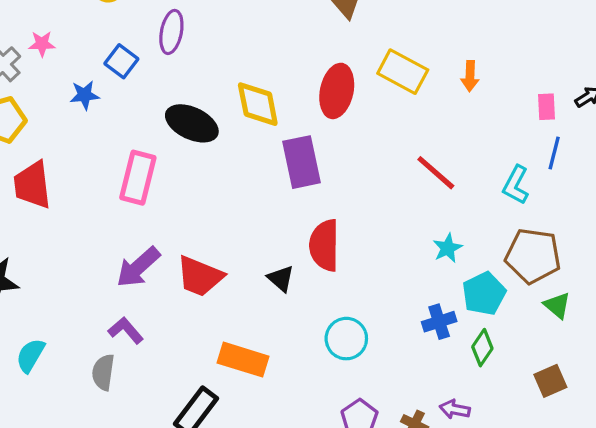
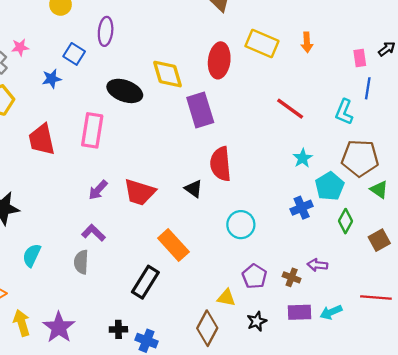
red trapezoid: (32, 185) -> (42, 139), moved
purple arrow: (138, 267) -> (98, 190), size x0.7
green diamond: (482, 348) -> (345, 221), moved
orange rectangle: (243, 360) -> (173, 245), turned 36

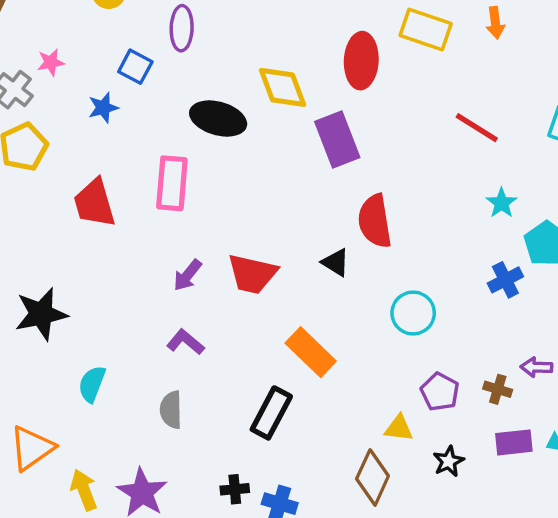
gray semicircle: (81, 262) -> (171, 410), moved

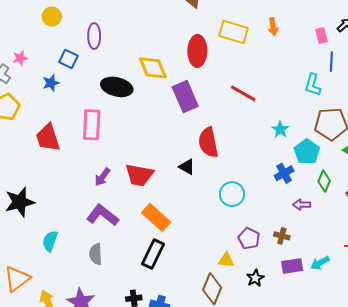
red line: (477, 128) -> (243, 93), moved
purple L-shape: (185, 342) -> (103, 215), size x1.5
orange rectangle: (311, 352) -> (156, 217), moved
purple arrow: (536, 367) -> (302, 205), moved

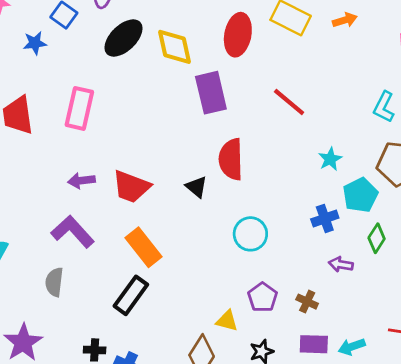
orange arrow: (273, 27) -> (345, 20), turned -108
black ellipse: (117, 87) -> (123, 38), moved, turned -68
purple arrow: (102, 177) -> (81, 181), turned 36

